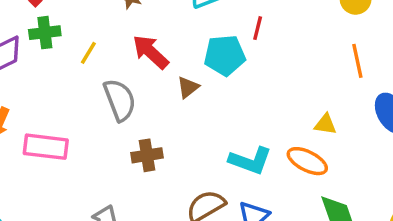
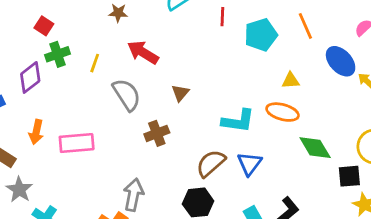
cyan pentagon: (225, 55) -> (261, 35), moved
brown triangle: (188, 87) -> (180, 93), moved

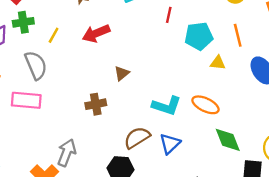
red arrow: (143, 52) -> (96, 33), turned -64
yellow triangle: (291, 81) -> (218, 63), moved
gray semicircle: (127, 95) -> (36, 65), moved

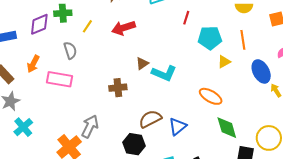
yellow triangle: (218, 63) -> (224, 62), turned -40
gray semicircle: (36, 65) -> (70, 50), size x0.7
cyan L-shape: (167, 106) -> (164, 73), moved

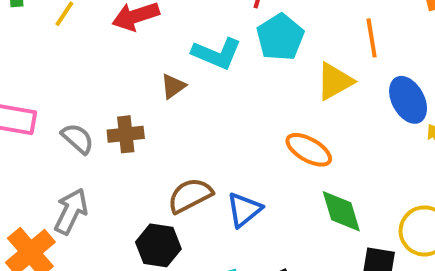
cyan pentagon: (210, 38) -> (280, 37), moved, turned -30
gray semicircle: (70, 50) -> (78, 139), moved, turned -30
yellow triangle: (224, 62) -> (335, 81), size x1.5
cyan L-shape: (164, 73) -> (217, 54), moved

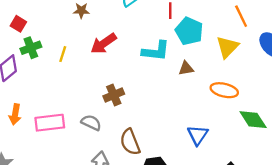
brown triangle: (173, 86) -> (186, 68), moved, turned 42
brown cross: (126, 134) -> (114, 95), moved
brown semicircle: (190, 195) -> (130, 142), moved, turned -68

